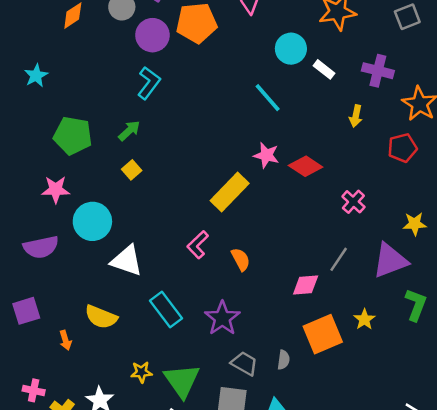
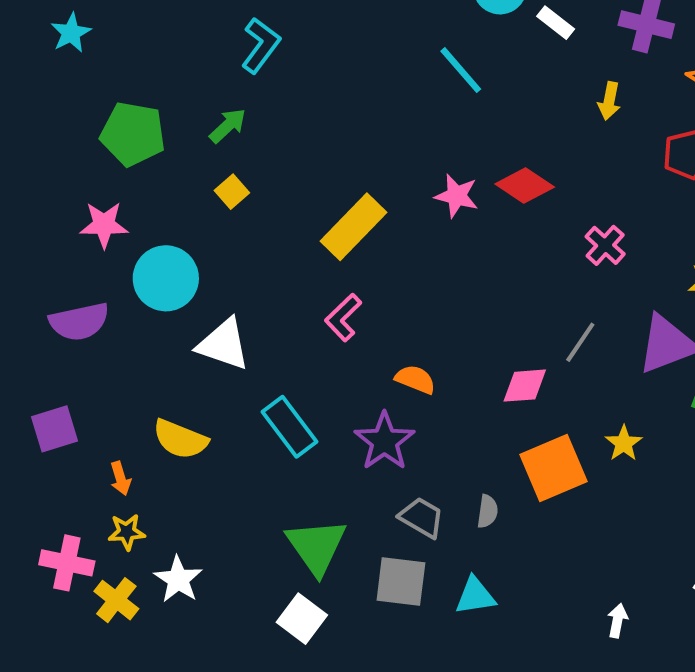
pink star: (266, 155) -> (457, 196), moved
yellow rectangle: (230, 192) -> (354, 227), moved
orange semicircle: (241, 259) -> (415, 379), moved, turned -40
yellow star: (141, 372) -> (127, 532), moved
pink cross: (34, 390) -> (67, 563), size x1.4

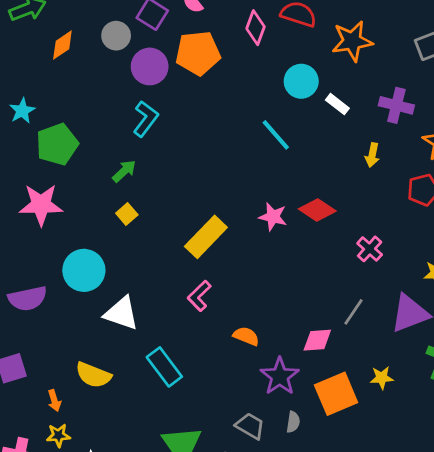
green pentagon: (133, 134) -> (57, 144), moved, turned -30
pink star: (104, 225) -> (41, 205), moved, size x1.4
purple star: (384, 441) -> (280, 376), moved
yellow star: (624, 443) -> (382, 378), turned 30

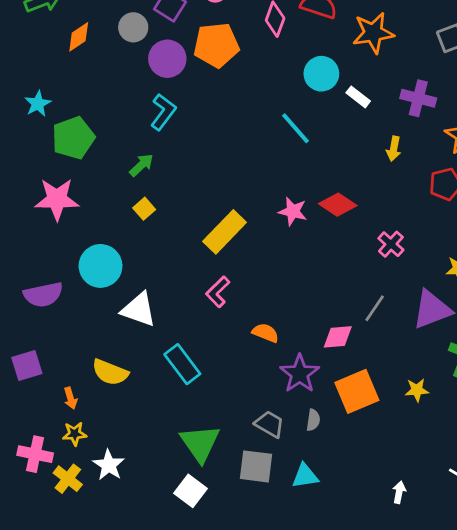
yellow star: (382, 378) -> (417, 390), moved

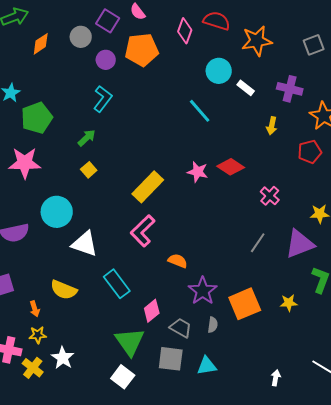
purple circle: (167, 59) -> (106, 60), size x0.7
pink L-shape: (218, 292) -> (143, 231), size x1.4
pink diamond: (338, 337) -> (152, 311), moved, turned -35

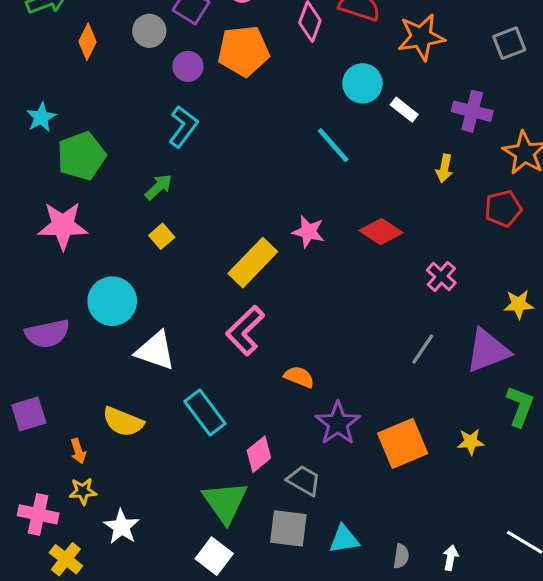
orange diamond: (41, 44) -> (88, 42), turned -30
pink star: (198, 172) -> (308, 232), moved
gray semicircle: (213, 325) -> (401, 556), moved
yellow cross: (33, 368) -> (66, 559), moved

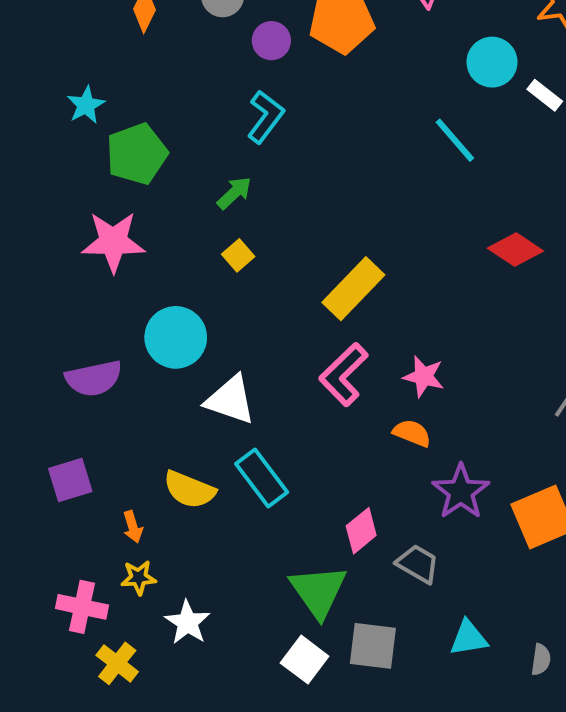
pink star: (308, 232) -> (424, 376), moved
cyan rectangle: (205, 412) -> (262, 478), moved
gray square: (288, 528) -> (373, 646), moved

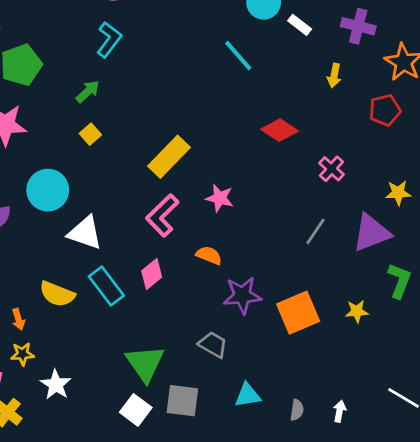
pink star: (424, 376) -> (220, 198), moved
purple star: (461, 492) -> (242, 295), turned 30
pink diamond: (361, 531) -> (152, 274), moved

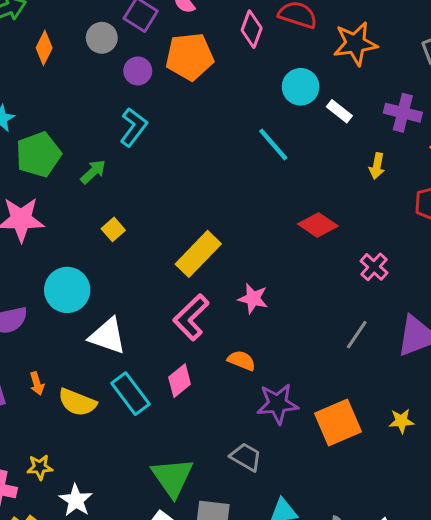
green arrow: (88, 91) -> (93, 172), moved
orange arrow: (18, 319) -> (37, 384), moved

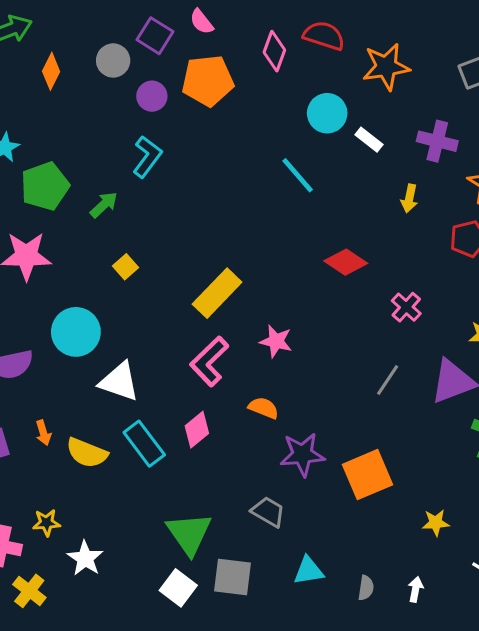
yellow star: (401, 421) -> (436, 523), moved

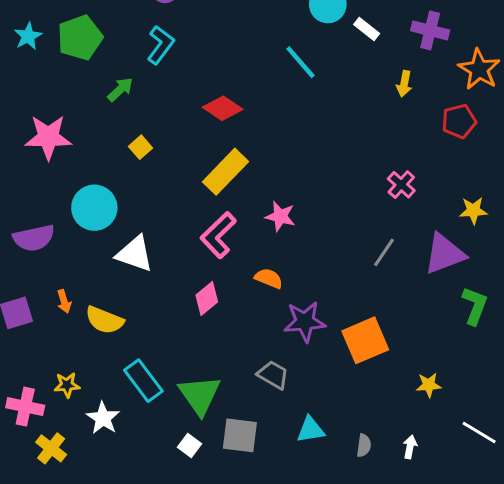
green pentagon: (45, 186) -> (80, 38), moved
red diamond: (346, 262) -> (223, 108), moved
cyan rectangle: (144, 444) -> (143, 381), moved
white square: (178, 588) -> (189, 445), size x0.7

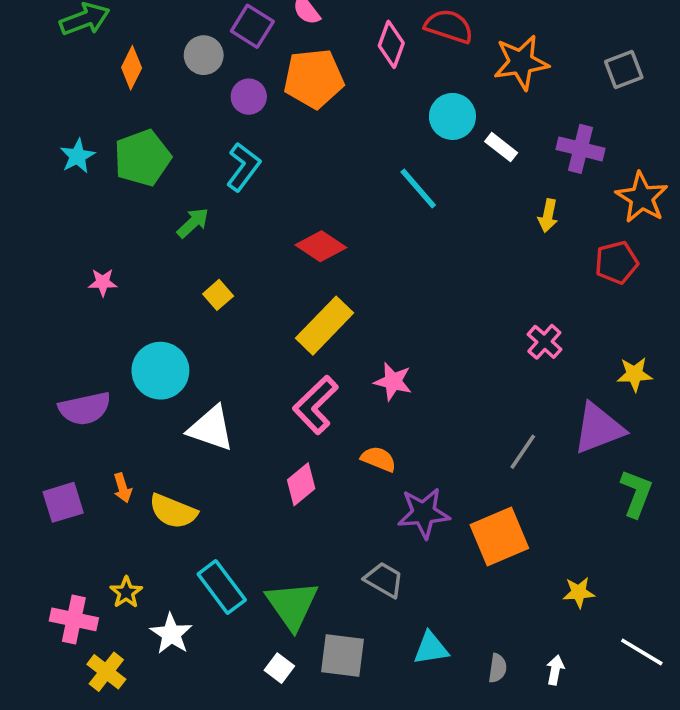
pink star: (48, 137) -> (103, 282), size x0.5
gray line: (384, 252) -> (523, 452), moved
yellow star: (67, 385) -> (126, 592), turned -30

